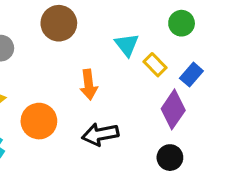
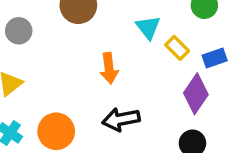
blue rectangle: (191, 75) -> (215, 58), turned 30
orange circle: (39, 121) -> (56, 131), moved

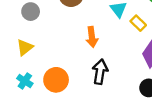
black arrow: (121, 119) -> (100, 72), turned 110

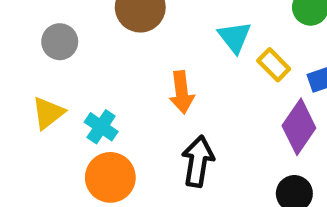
cyan cross: (25, 81) -> (101, 127), moved

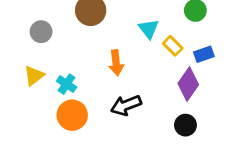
black arrow: (198, 161) -> (126, 105), turned -120

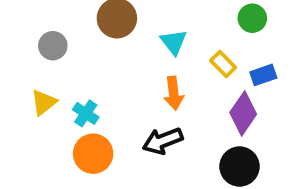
cyan triangle: (149, 29) -> (174, 42), moved
orange arrow: (116, 63) -> (174, 93), moved
black circle: (185, 125) -> (240, 166), size x1.4

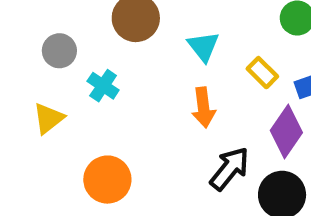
cyan cross: (86, 113) -> (103, 86), moved
black arrow: (163, 141) -> (230, 169), moved, turned 150

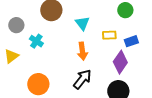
yellow rectangle: (262, 73) -> (109, 35), turned -48
black arrow: (230, 169) -> (82, 79), moved

